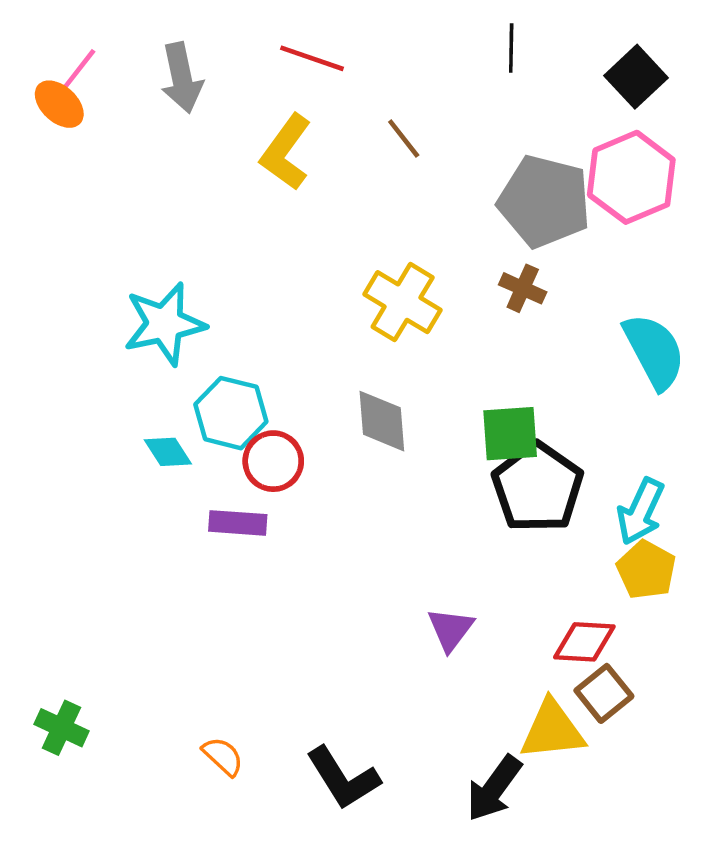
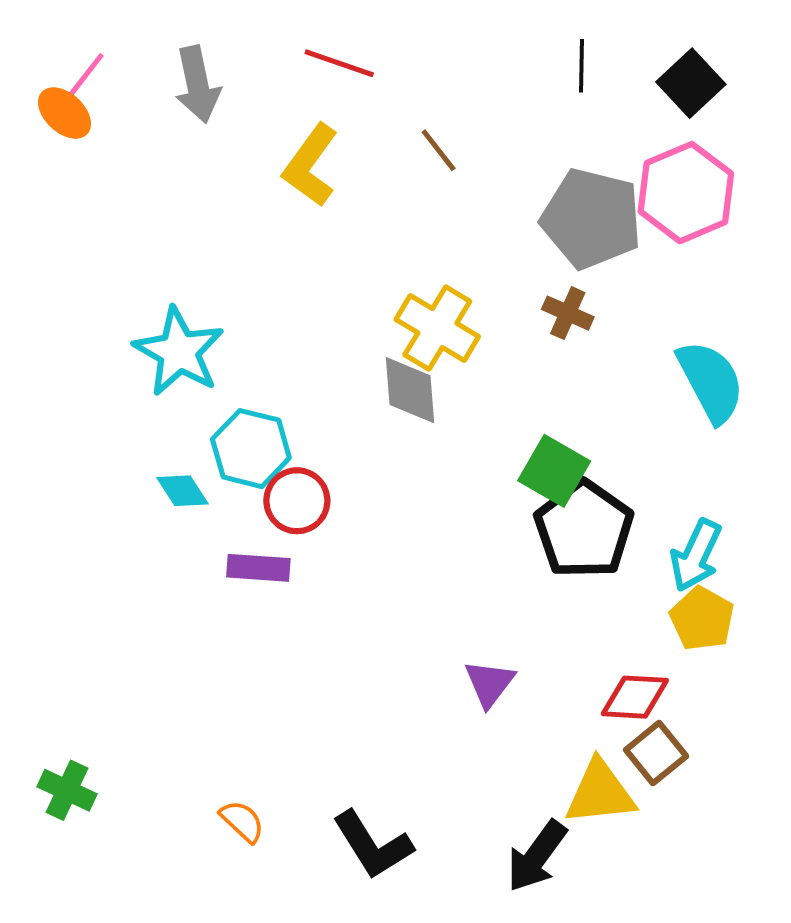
black line: (511, 48) -> (581, 66), moved
cyan star: (165, 324) -> (179, 352), turned -30
gray diamond: (382, 421) -> (410, 390), moved
green square: (510, 434) -> (554, 471), turned 34

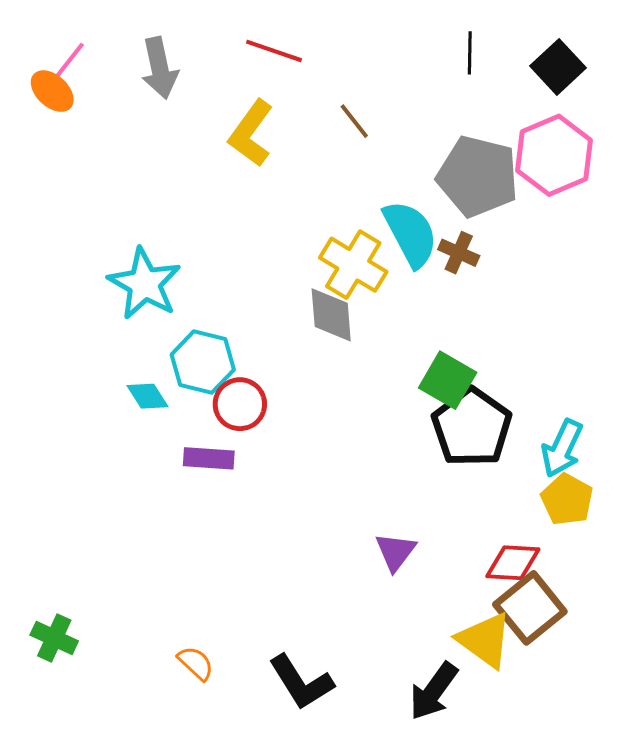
cyan semicircle: (711, 381) -> (410, 234), moved
brown square: (656, 753) -> (530, 608), size x1.4
yellow triangle: (600, 793) -> (485, 640), turned 42

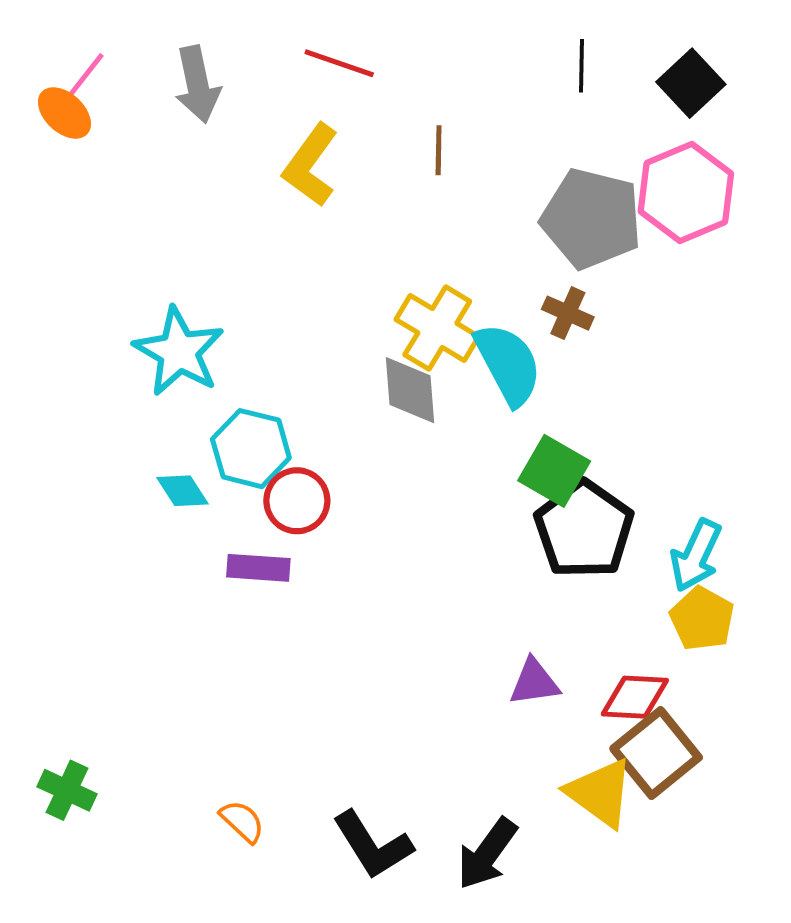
brown line: (354, 121) -> (439, 150), turned 39
cyan semicircle: (410, 234) -> (508, 364), moved
purple triangle: (395, 552) -> (534, 682), moved, turned 45
black arrow: (434, 691) -> (487, 854), moved

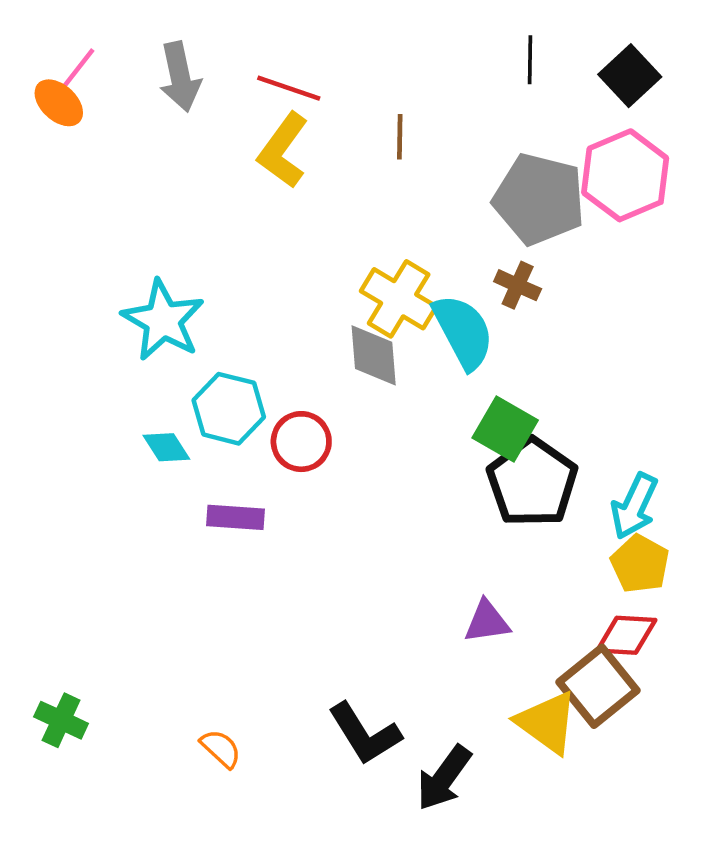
red line: (339, 63) -> (289, 88), moved
red circle: (297, 501) -> (301, 442), moved
red diamond: (635, 697) -> (626, 635), moved
black L-shape: (373, 845) -> (365, 734), moved

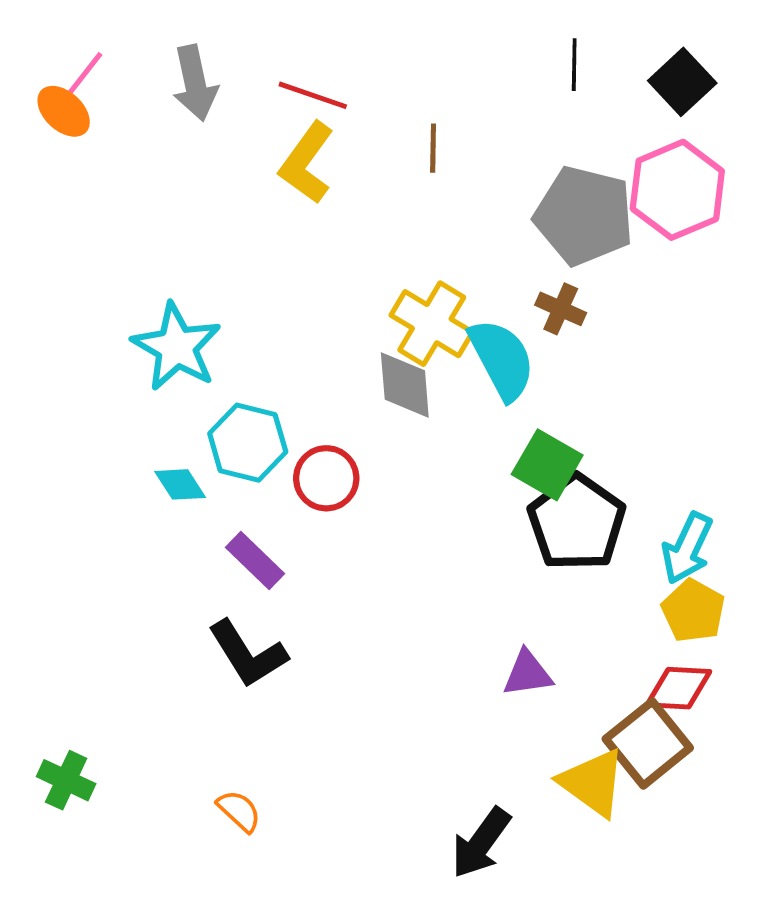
purple rectangle: (235, 517) -> (255, 561), turned 40
black L-shape: (365, 734) -> (248, 654), moved

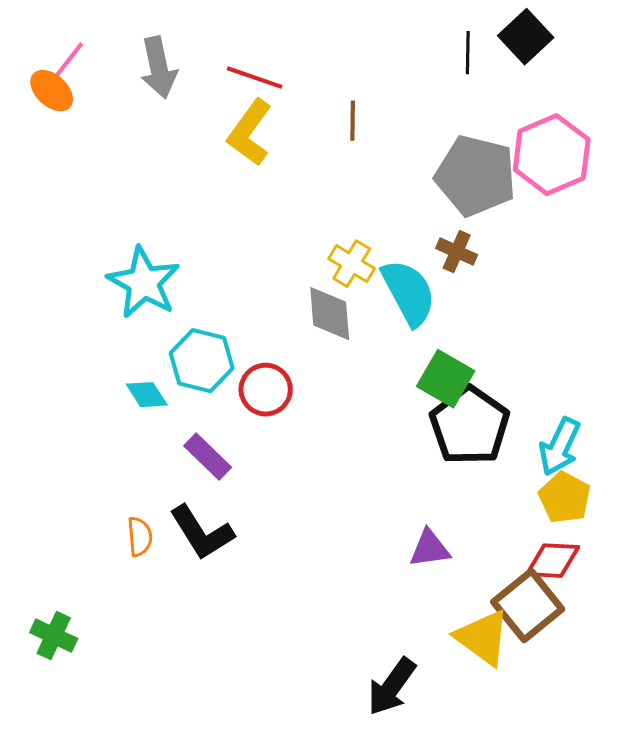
black square: (682, 82) -> (526, 37), moved
yellow cross: (432, 324) -> (352, 264), size x0.7
orange semicircle: (239, 811) -> (140, 537), moved, turned 42

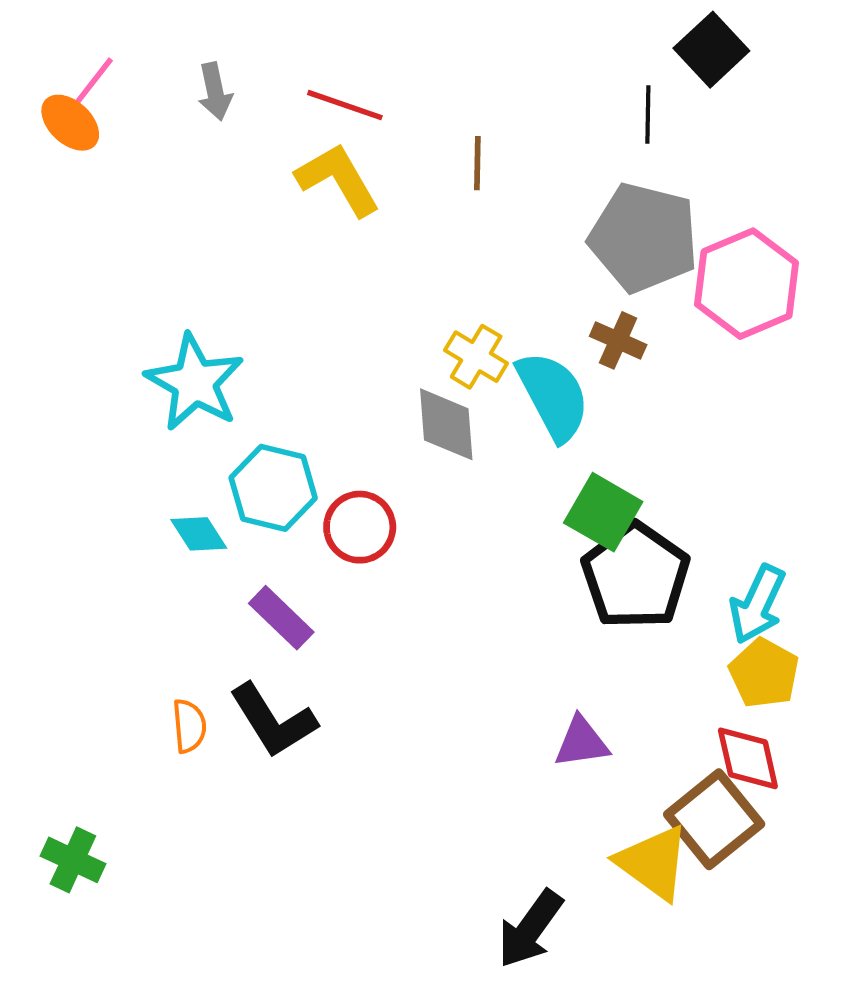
black line: (468, 53) -> (648, 115), moved
gray arrow: (159, 68) -> (215, 92), size x0.7
yellow L-shape: (250, 133) -> (338, 179), turned 114
pink hexagon: (552, 155) -> (747, 284), moved
red diamond: (553, 561) -> (748, 758), turned 74

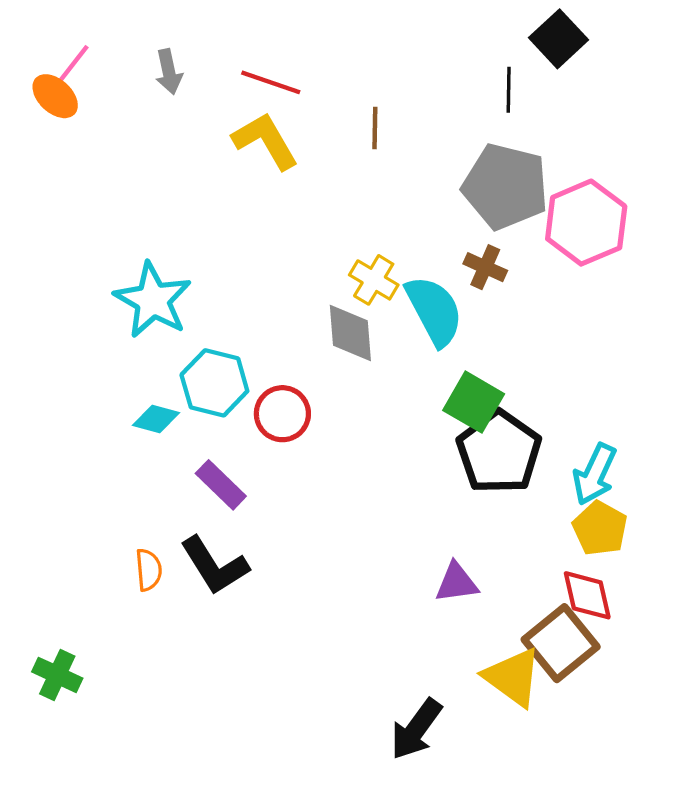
cyan diamond: (199, 534) -> (156, 419), turned -42

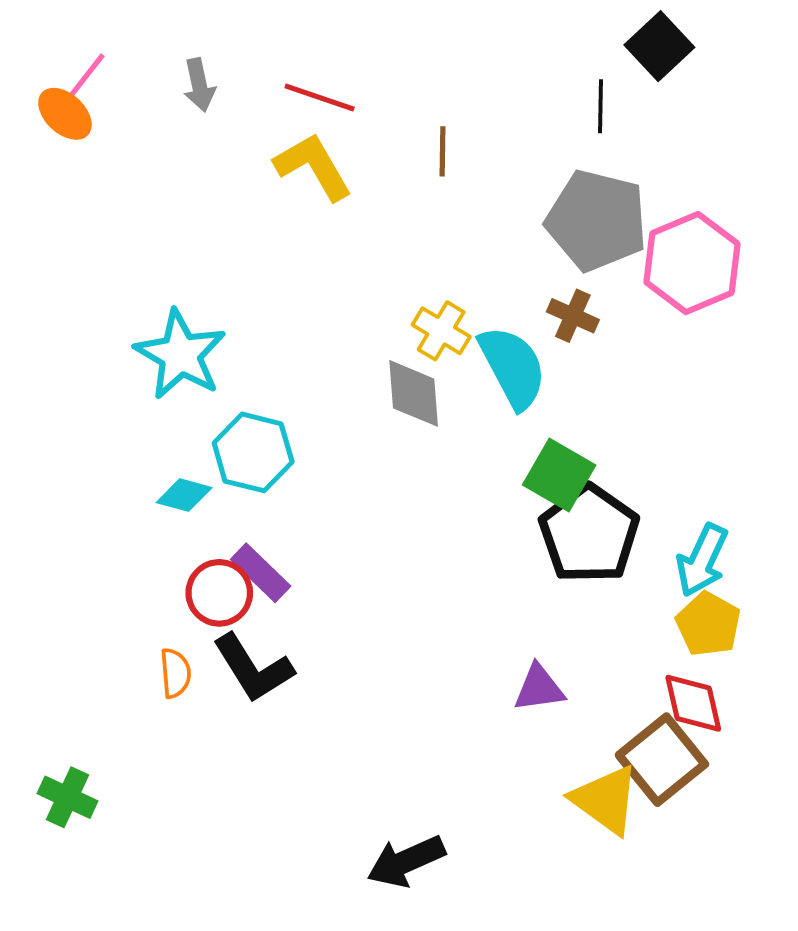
red circle: (282, 414) -> (219, 593), moved
black arrow: (416, 729) -> (406, 861), moved, turned 30

